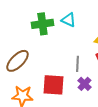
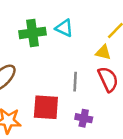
purple cross: (84, 84) -> (84, 118), moved, turned -32

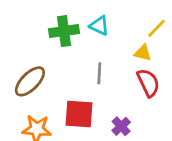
gray line: (75, 82) -> (99, 73), moved
purple cross: (84, 118) -> (121, 126), turned 35

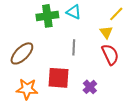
yellow triangle: (143, 53) -> (106, 32), turned 40

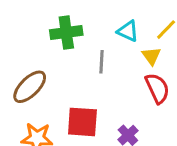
cyan triangle: (74, 12) -> (128, 31), moved
gray line: (74, 47) -> (102, 62), moved

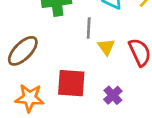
yellow triangle: (151, 56) -> (106, 47), moved

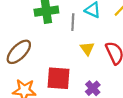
gray line: (89, 28) -> (73, 22), moved

